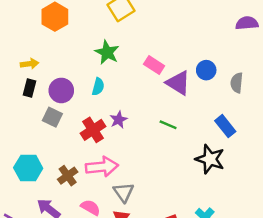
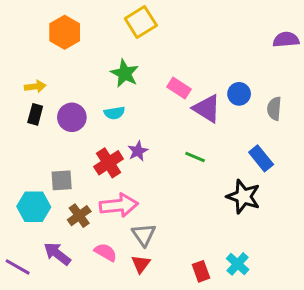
cyan semicircle: (98, 87) -> (114, 113), turned 66
gray square: (52, 117) -> (62, 180), moved, turned -30

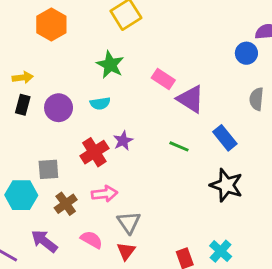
blue circle: (239, 94) -> (246, 53), moved
blue rectangle: (261, 158) -> (225, 138), moved
pink arrow: (119, 205) -> (104, 194), size x0.7

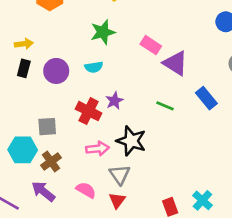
green star: (110, 65) -> (103, 32), turned 30
red cross: (94, 152) -> (89, 111), turned -30
black star: (226, 185) -> (131, 141), moved
brown cross: (66, 204) -> (51, 162), moved

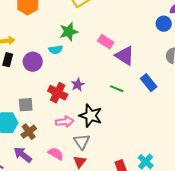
cyan semicircle: (94, 67) -> (56, 50), moved

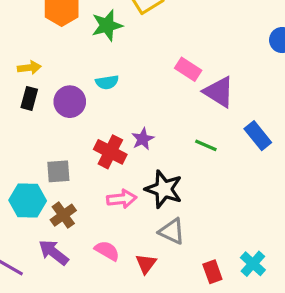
green star: (69, 32) -> (107, 25), moved
gray triangle: (82, 142) -> (172, 231), moved, turned -30

